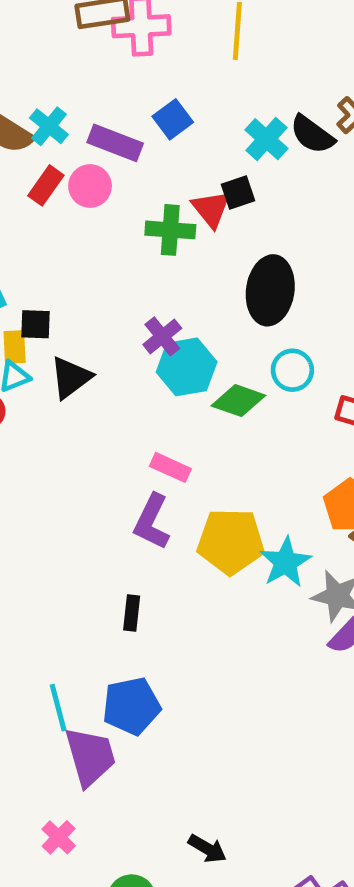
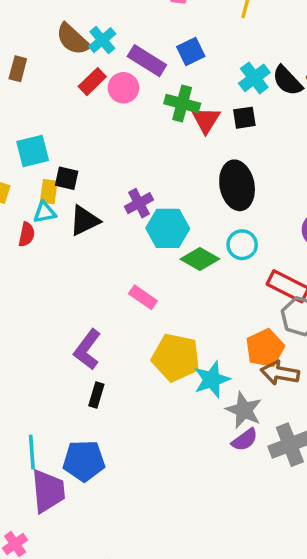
black square: (238, 192) -> (244, 118), moved
green cross: (170, 230) -> (182, 104), moved
black ellipse: (270, 290) -> (237, 185), turned -30
purple cross: (162, 336) -> (139, 203), moved
purple L-shape: (152, 522) -> (87, 350), moved

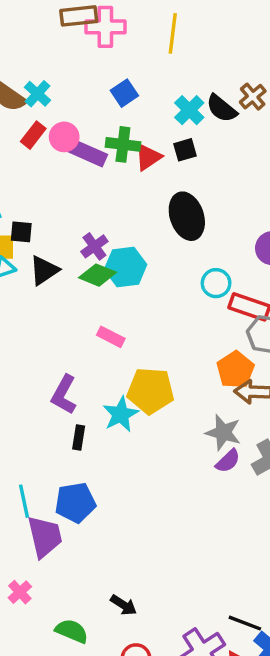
purple rectangle: (147, 61) -> (88, 153), moved
red triangle: (206, 120) -> (148, 157), turned 32
cyan circle: (242, 245) -> (216, 283), moved
green diamond: (200, 259) -> (97, 275), moved
cyan star: (212, 380) -> (121, 414), moved

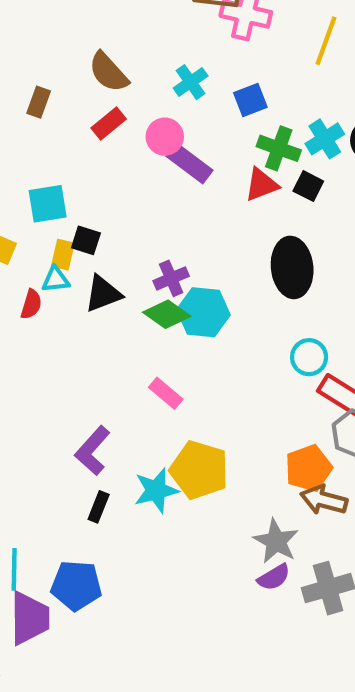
cyan cross: (37, 94) -> (191, 82), moved
red rectangle: (33, 135) -> (109, 123), moved
green cross: (123, 144) -> (279, 148), moved
black square: (185, 150) -> (308, 186), turned 30

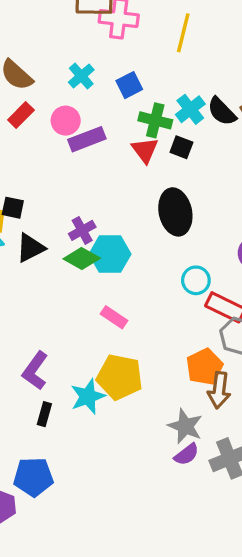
purple rectangle: (189, 163) -> (87, 139), turned -52
red triangle: (262, 185) -> (145, 150), turned -40
pink rectangle: (166, 393) -> (114, 317), moved
brown arrow: (324, 500) -> (219, 390), turned -92

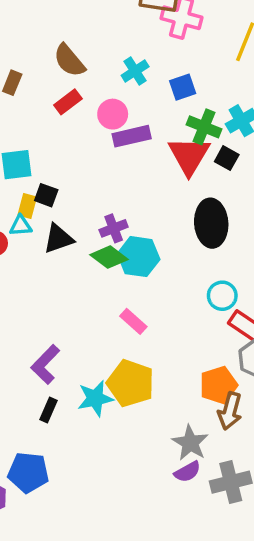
red triangle: (145, 150) -> (189, 156), size x1.5

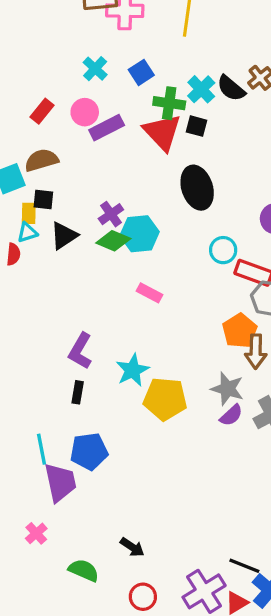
brown semicircle: (69, 61) -> (41, 160), moved, turned 128
yellow pentagon: (131, 383) -> (165, 399), moved
black rectangle: (49, 410) -> (78, 392), moved

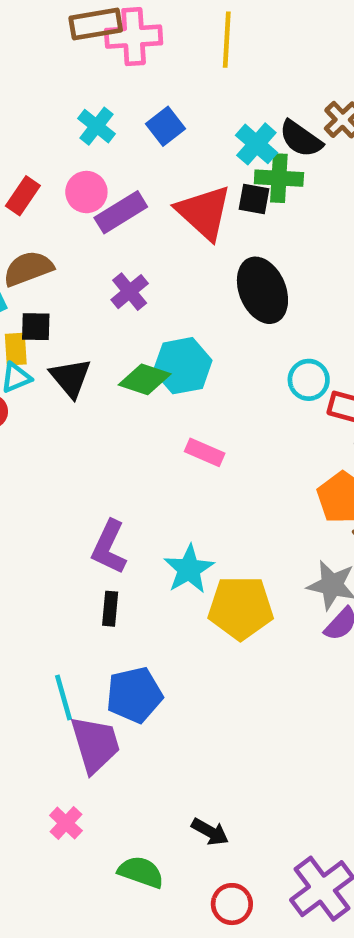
green cross: (169, 103) -> (279, 178), moved
purple cross: (111, 214) -> (130, 292), moved
black triangle: (64, 236) -> (71, 378), turned -32

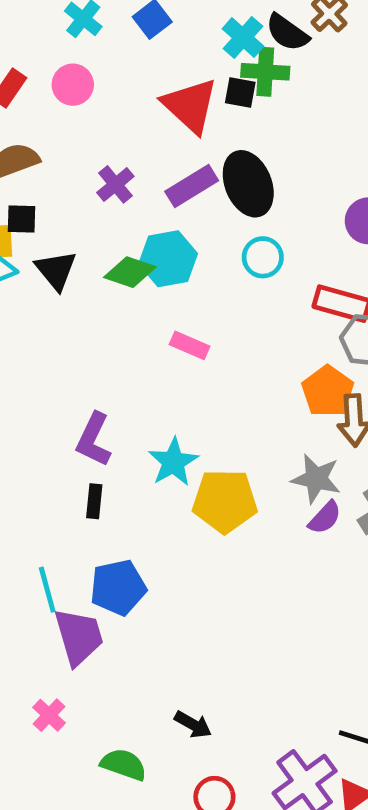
purple rectangle: (121, 212) -> (192, 186), moved
cyan circle: (309, 380) -> (263, 257), moved

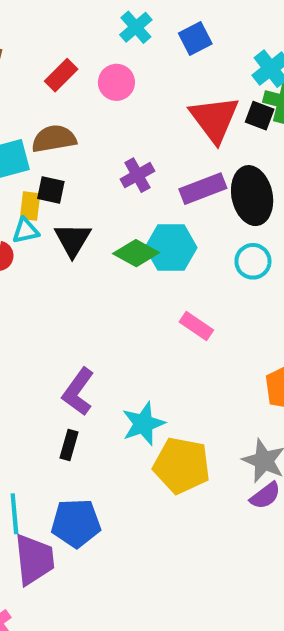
pink rectangle: (190, 345) -> (196, 326), moved

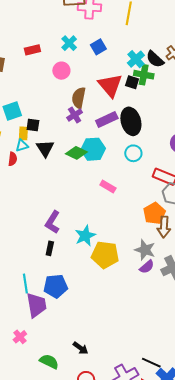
red rectangle: (61, 75) -> (32, 50), moved, turned 35
brown semicircle: (54, 139) -> (79, 98), moved, turned -65

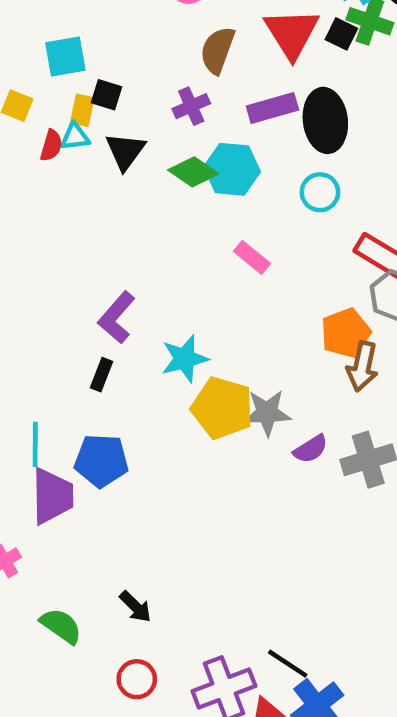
purple cross: (75, 115) -> (191, 106), moved
red semicircle: (13, 159) -> (51, 145), moved
gray star: (145, 250) -> (267, 413), moved, turned -30

